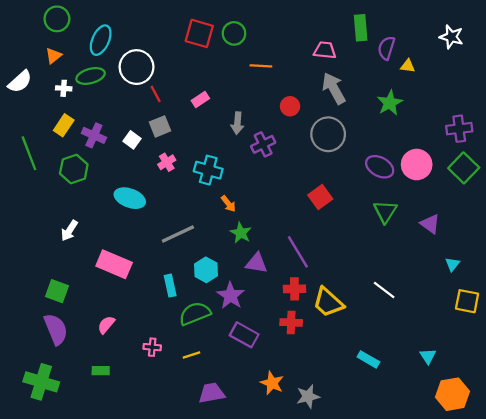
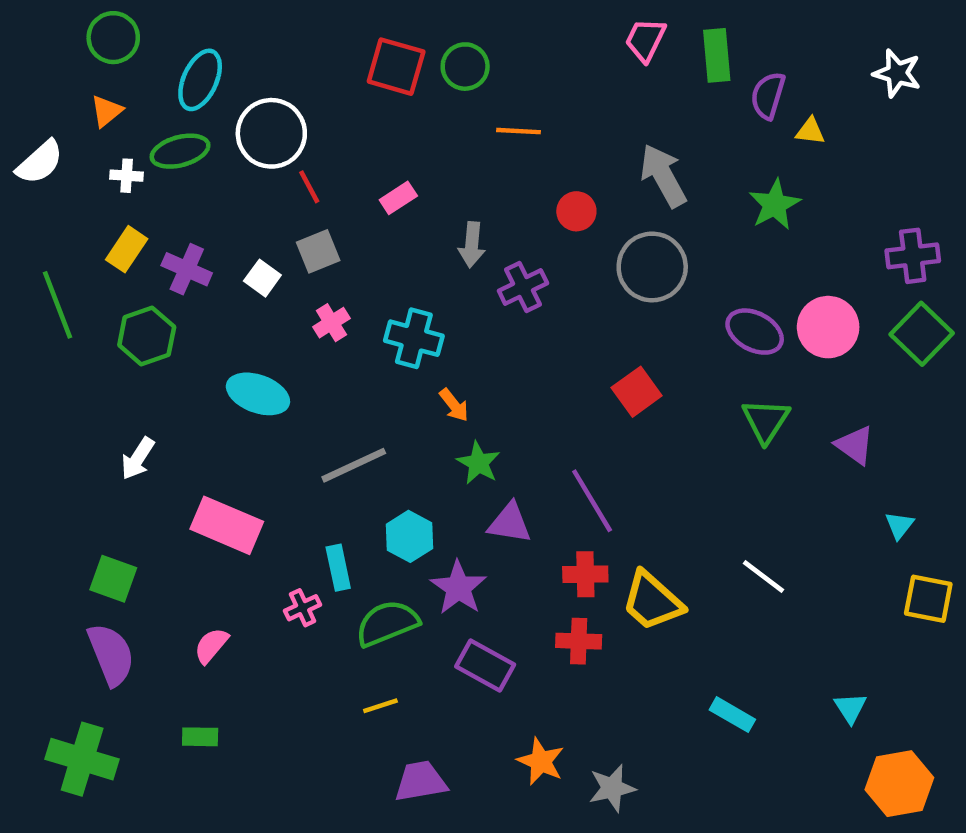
pink trapezoid: (325, 50) -> (645, 40), moved, turned -70
pink cross: (152, 347) -> (303, 608), moved, turned -30

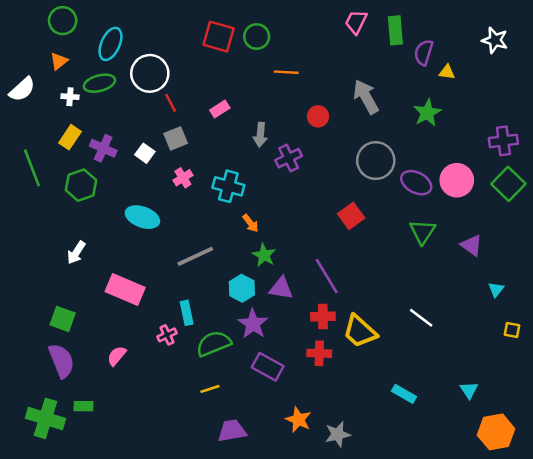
gray circle: (652, 267) -> (376, 161), moved
cyan hexagon: (409, 536) -> (242, 288), moved
yellow square: (928, 599) -> (512, 330), size x0.6
green rectangle: (200, 737) -> (83, 406), moved

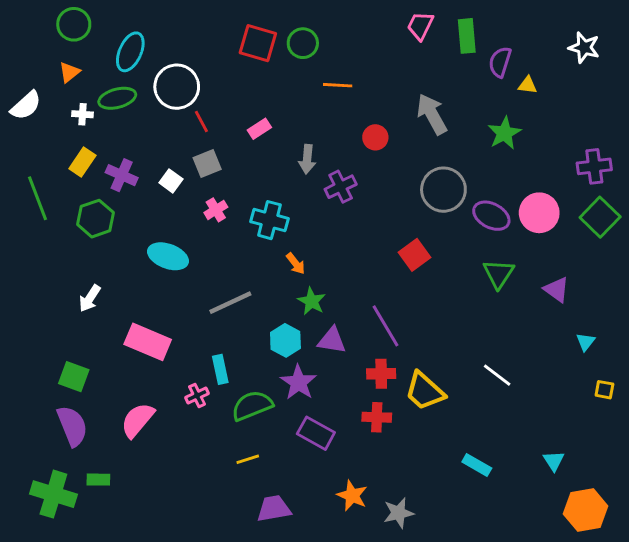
pink semicircle: (117, 356) -> (138, 420), size x1.5

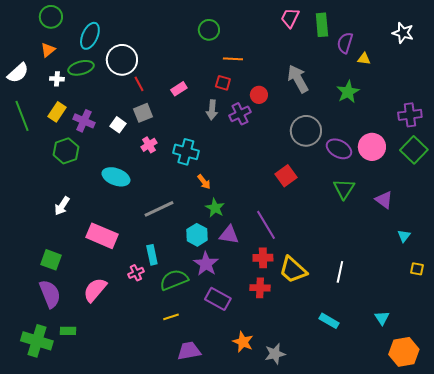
red square: (258, 43) -> (223, 83), moved, size x0.6
purple cross: (341, 187) -> (240, 114), moved
green line: (38, 198) -> (22, 116), moved
white line: (497, 375) -> (340, 272), moved, turned 65

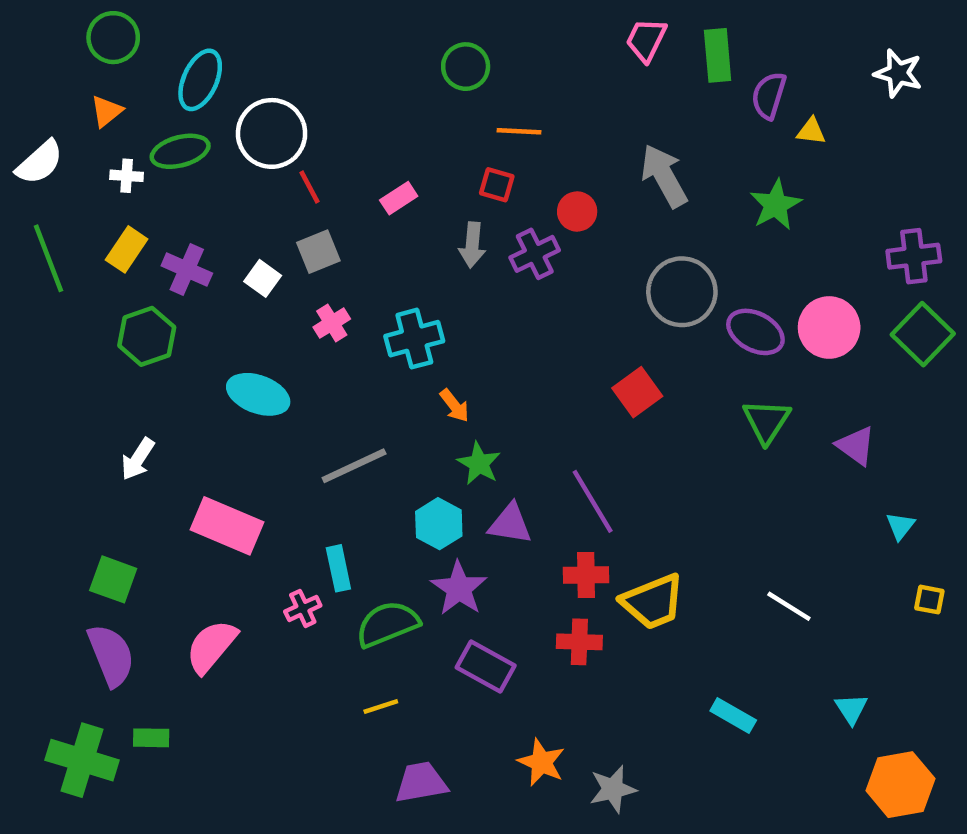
cyan cross: (186, 152) -> (414, 339), turned -30
yellow trapezoid: (293, 270) -> (653, 602), turned -64
white line: (340, 272) -> (789, 606), moved, turned -70

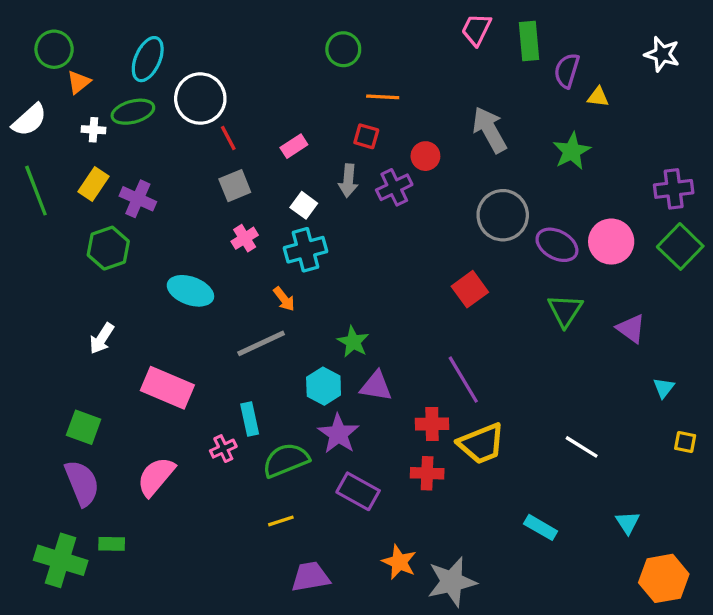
green circle: (113, 38) -> (54, 49), moved
white square: (263, 278) -> (304, 205), moved
orange arrow: (454, 406) -> (284, 299), moved
purple line: (593, 501) -> (463, 380), moved
gray star: (613, 789) -> (452, 582), size x1.4

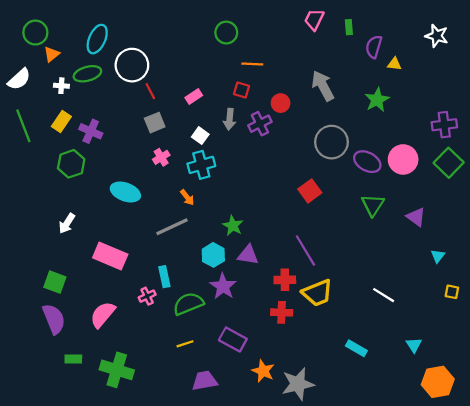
green rectangle: (529, 41) -> (349, 27), size x0.6
purple rectangle: (358, 491) -> (233, 340), moved
green cross: (61, 560) -> (117, 370), moved

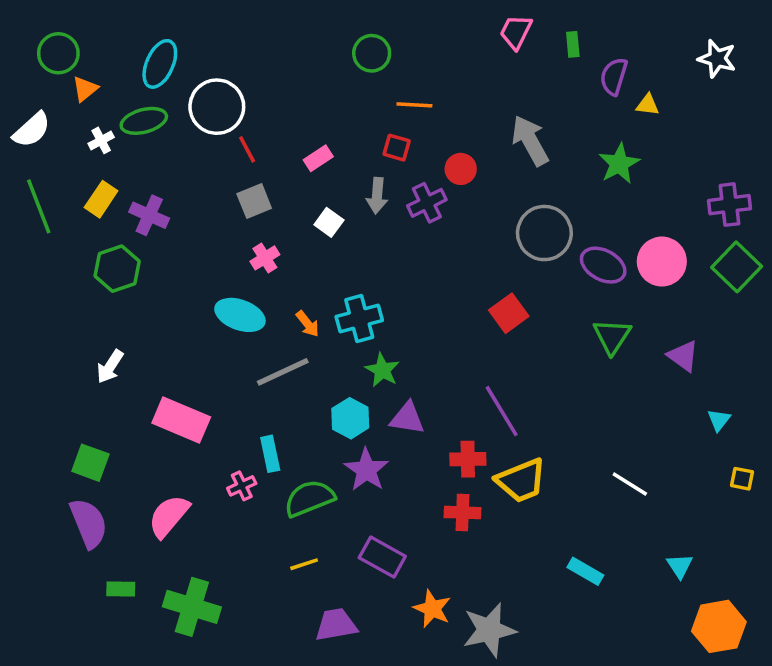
white cross: (61, 86) -> (101, 140), turned -32
cyan cross: (201, 165) -> (359, 318), moved
cyan ellipse: (125, 192) -> (240, 315), moved

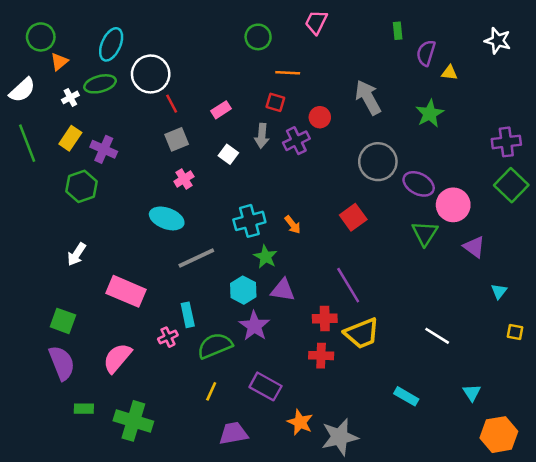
pink trapezoid: (516, 32) -> (316, 22), moved
pink circle: (662, 262) -> (453, 205), moved
orange arrow: (308, 324) -> (293, 225), moved
yellow line: (304, 564) -> (211, 391), turned -48

